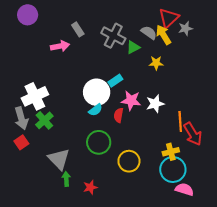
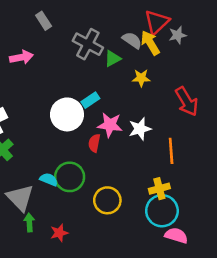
gray rectangle: (78, 29) -> (44, 21), moved
cyan semicircle: (96, 110) -> (49, 180), moved, turned -120
red arrow: (193, 134) -> (187, 101), moved

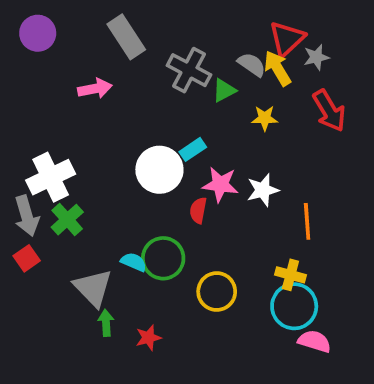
gray rectangle: (44, 21) -> (126, 37), size x1.6
red arrow: (187, 101) -> (329, 111), moved
yellow cross: (159, 189) -> (290, 275), turned 30

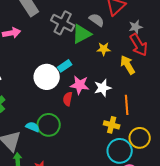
gray star: (316, 57) -> (136, 27), moved
yellow arrow: (278, 68) -> (128, 65), moved
green triangle: (224, 90) -> (82, 34), size x1.5
yellow cross: (290, 275) -> (112, 125), moved
yellow circle: (217, 292) -> (140, 138), moved

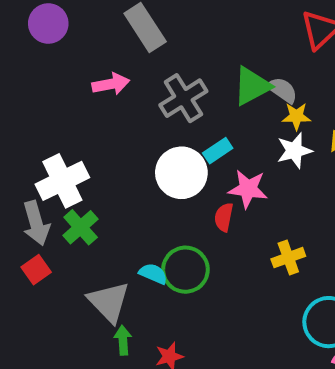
gray semicircle: (97, 20) -> (282, 90), moved
gray cross: (63, 23) -> (183, 98), moved, turned 30
white star: (103, 88) -> (294, 151), moved
yellow cross: (112, 125) -> (288, 258), moved, turned -35

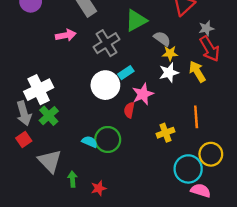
green triangle: (252, 86) -> (136, 20), moved
pink star: (248, 189) -> (143, 94), turned -30
gray triangle: (109, 302) -> (50, 161), moved

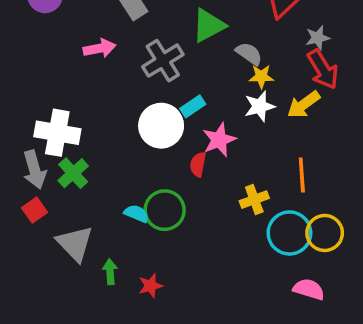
yellow arrow: (197, 71) -> (304, 105), turned -95
white cross: (39, 90) -> (57, 133), turned 36
cyan circle: (188, 169) -> (289, 233), moved

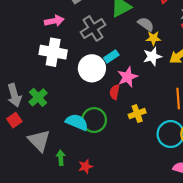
white cross: (57, 133) -> (53, 52), moved
yellow cross: (254, 200) -> (137, 114), moved
cyan semicircle: (136, 214) -> (77, 122), size x1.5

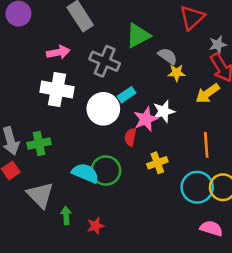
gray cross: (93, 28) -> (105, 61), turned -35
white star: (152, 56) -> (164, 111), moved
green cross: (38, 97) -> (39, 144), turned 30

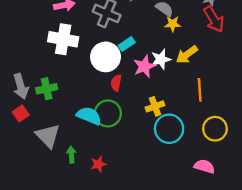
yellow arrow: (207, 93) -> (187, 55), moved
red semicircle: (130, 137) -> (116, 83), moved
cyan circle: (197, 187) -> (169, 129), moved

